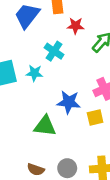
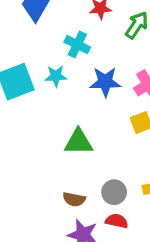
blue star: (69, 102) -> (105, 82), moved

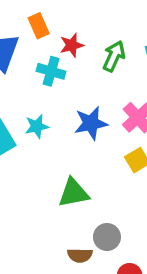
cyan cross: (77, 45) -> (51, 71), moved
gray circle: (114, 192) -> (107, 237), moved

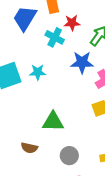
blue star: (91, 123) -> (82, 62), moved
brown semicircle: (80, 255) -> (29, 148), moved

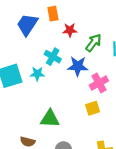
cyan cross: (55, 37) -> (53, 57), moved

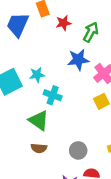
cyan cross: (53, 57) -> (53, 95), moved
green triangle: (50, 119) -> (39, 121), moved, turned 42

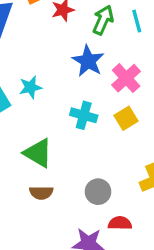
blue star: (78, 60) -> (88, 61), turned -30
cyan cross: (53, 95) -> (84, 115), moved

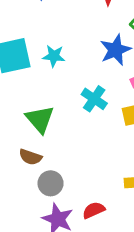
gray circle: (98, 192) -> (51, 183), moved
red semicircle: (120, 223) -> (94, 210), turned -45

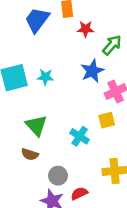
cyan cross: (94, 99) -> (80, 136), moved
gray circle: (51, 183) -> (58, 176), moved

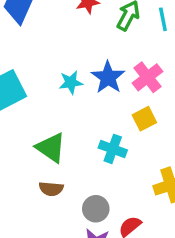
blue star: (92, 71) -> (108, 77), moved
cyan star: (45, 77) -> (71, 82), moved

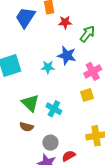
blue star: (108, 77) -> (67, 56), moved, turned -30
cyan cross: (113, 149) -> (54, 109), moved

